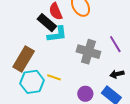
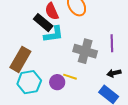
purple line: (115, 44) -> (112, 43), turned 30
yellow line: (54, 77) -> (70, 77), moved
purple circle: (85, 94) -> (57, 82), moved

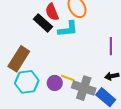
cyan L-shape: (54, 34) -> (68, 29), moved
gray cross: (85, 51) -> (84, 88), moved

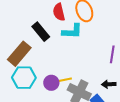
black rectangle: (43, 23) -> (41, 32), moved
yellow line: (68, 78) -> (65, 80), turned -40

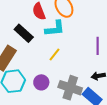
yellow line: (65, 80) -> (55, 55), moved, turned -32

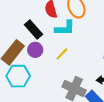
purple circle: (41, 82) -> (35, 50), moved

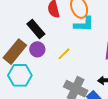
cyan L-shape: (65, 28) -> (84, 24), moved

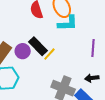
black rectangle: (36, 29) -> (38, 46), moved

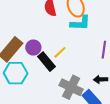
black rectangle: (38, 46) -> (47, 62), moved

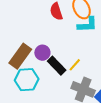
yellow line: (60, 52) -> (75, 65), moved

